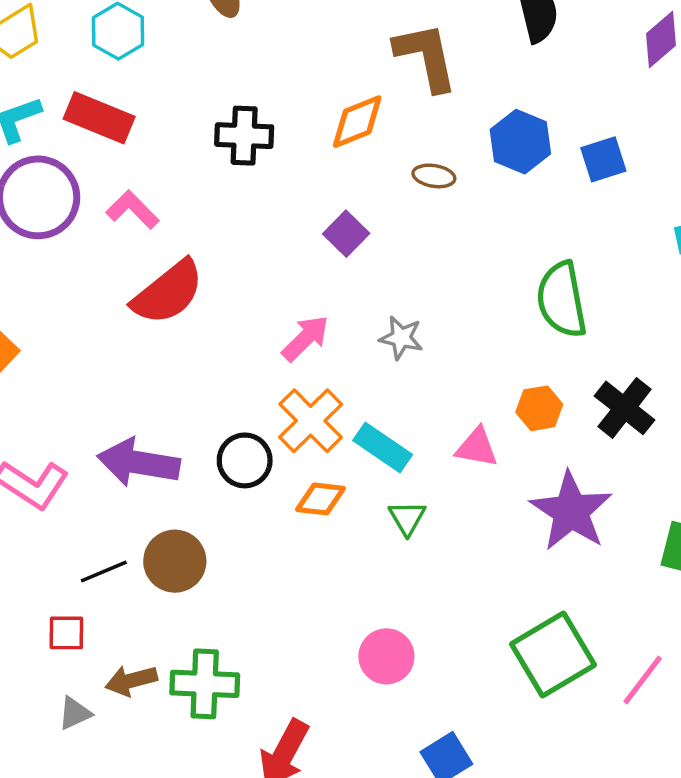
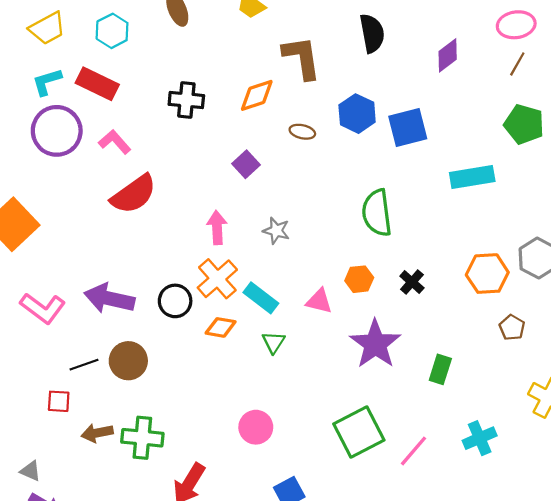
blue square: (603, 159) -> (408, 128), size x1.4
pink arrow: (305, 338) -> (217, 227), turned -52
black cross: (625, 408) -> (412, 282), size x0.7
gray triangle: (75, 713) -> (30, 471), moved, turned 45

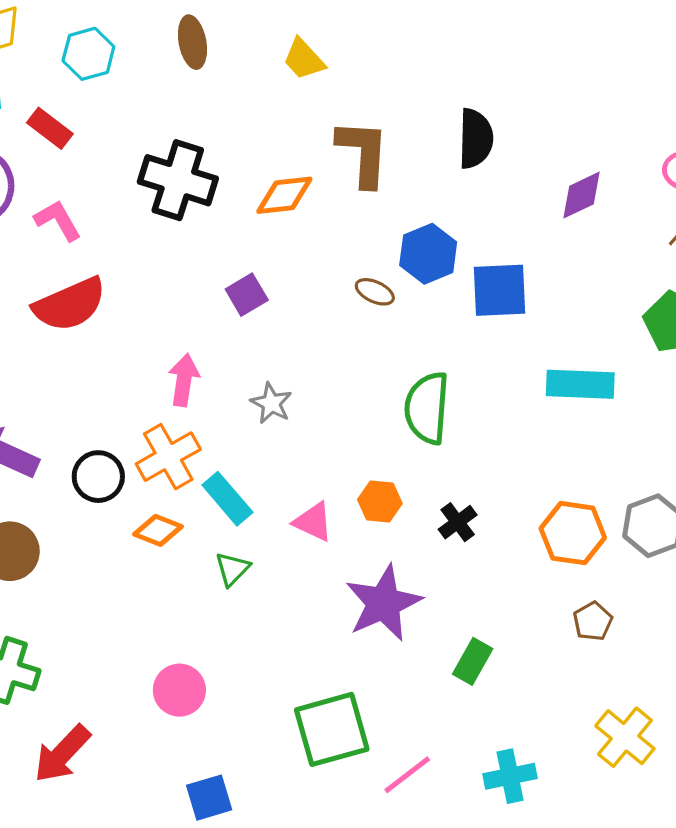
red rectangle: (97, 84) -> (50, 128), size x0.7
black cross: (186, 100) -> (178, 180), size x1.4
brown ellipse: (302, 132) -> (375, 292), moved

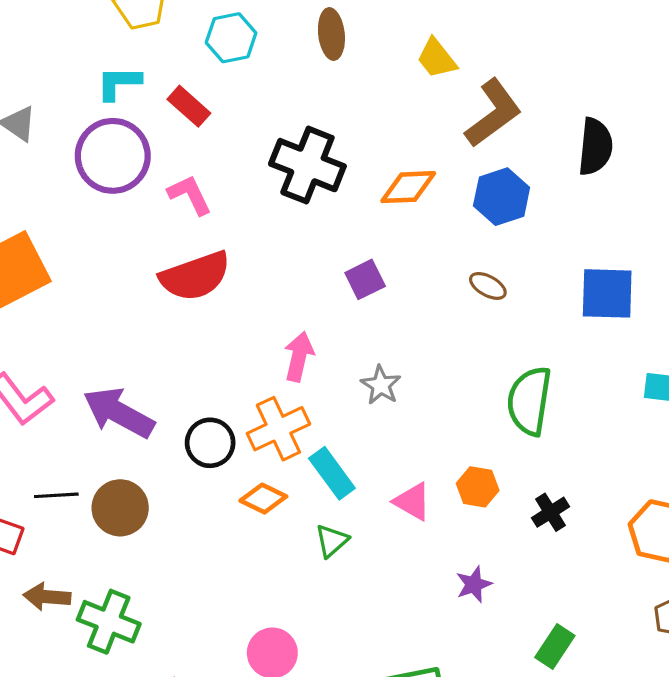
brown L-shape: (363, 153) -> (493, 113), moved, turned 46
blue hexagon: (428, 254) -> (502, 197), moved
purple star: (384, 603) -> (474, 584), size x0.5

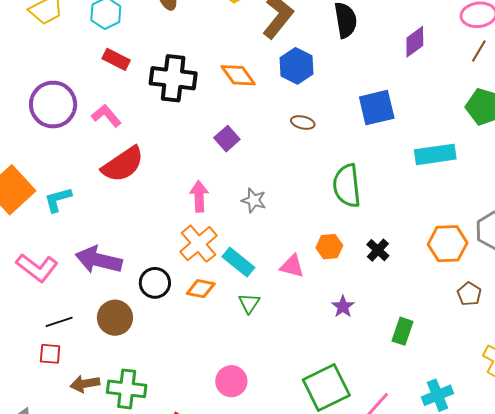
cyan L-shape: (119, 83) -> (58, 199), moved
red rectangle: (189, 106) -> (116, 59), moved
orange diamond: (408, 187) -> (238, 75), turned 72
black circle: (210, 443) -> (155, 283), moved
black line: (56, 495) -> (59, 322), moved

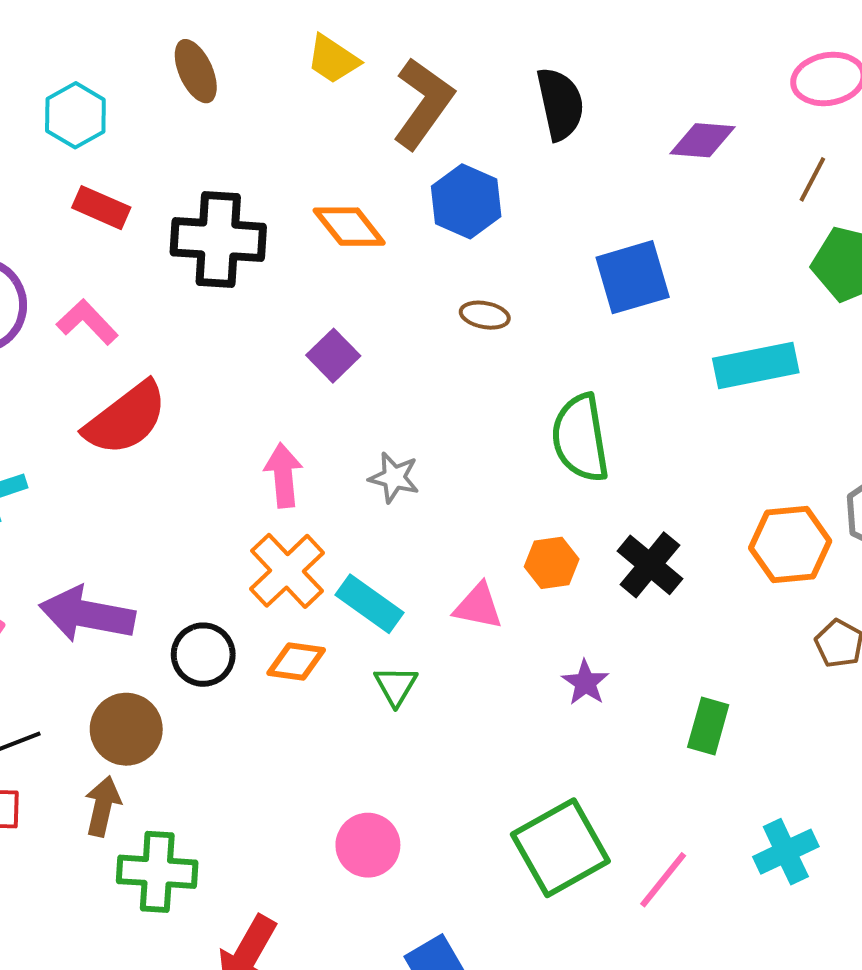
purple diamond: (415, 42) -> (702, 140), turned 44
brown line: (479, 51) -> (812, 179), moved
black cross: (378, 250) -> (650, 565), size x1.4
brown arrow: (85, 384) -> (103, 806), moved, turned 116

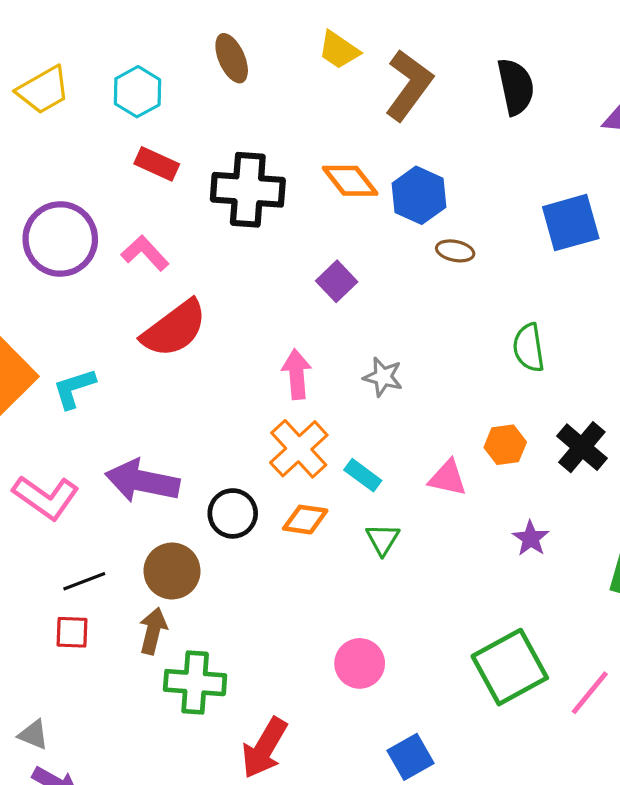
blue hexagon: (466, 201) -> (419, 195), moved
green semicircle: (580, 438) -> (529, 348), size x0.7
cyan rectangle: (369, 604) -> (363, 475), size x0.7

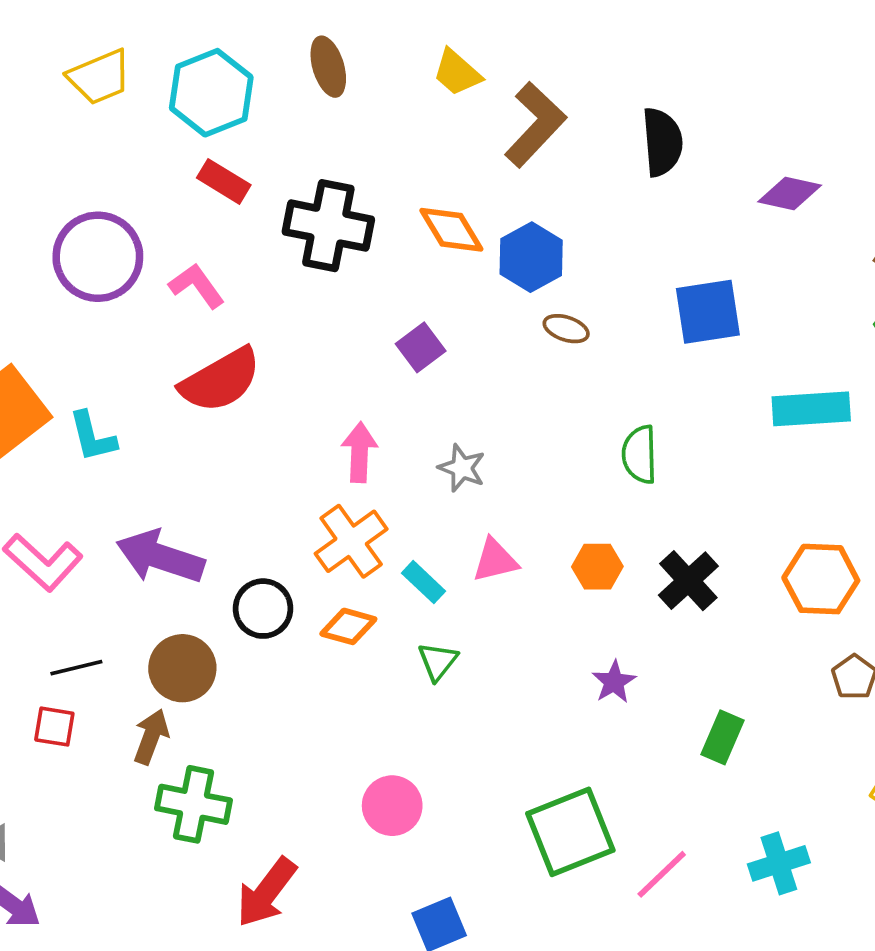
cyan hexagon: (137, 92) -> (211, 93), size x1.4
cyan L-shape: (74, 388) -> (93, 437), turned -93
pink triangle: (448, 478) -> (495, 560), moved, turned -33

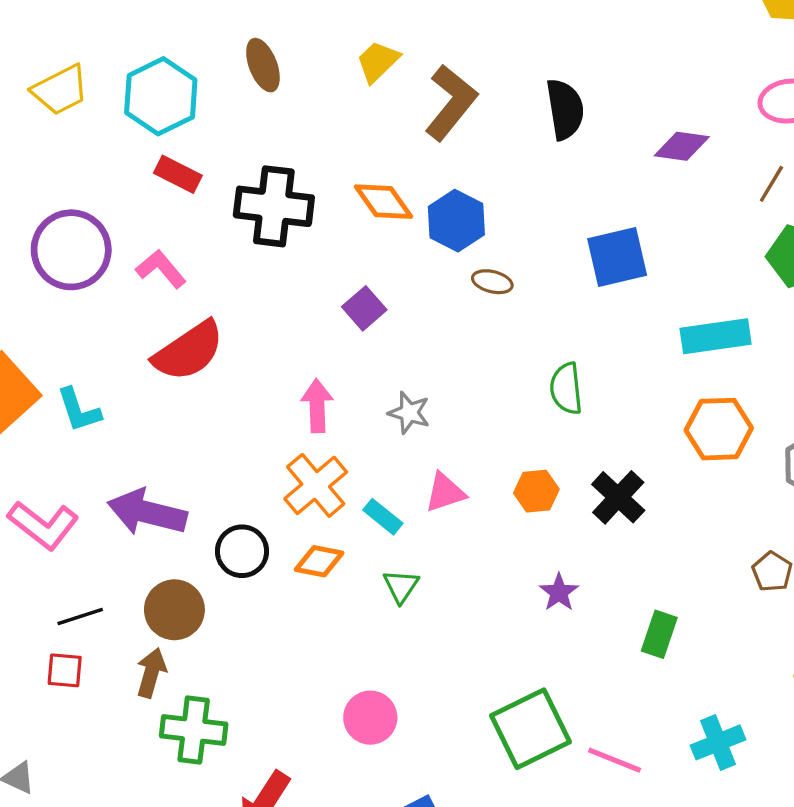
yellow trapezoid: (457, 73) -> (378, 62), turned 99
orange hexagon: (821, 579) -> (719, 429), moved
pink line: (662, 874) -> (615, 760), turned 70

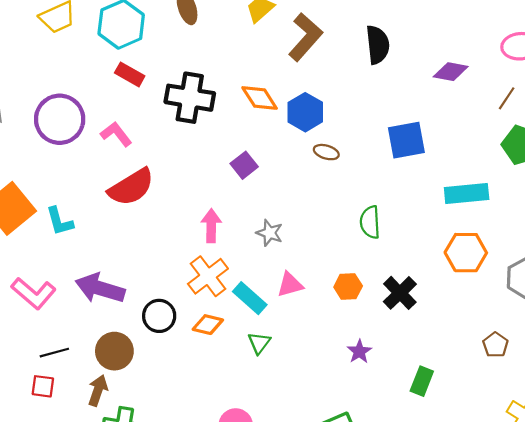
cyan rectangle: (383, 517) -> (250, 298), size x1.4

